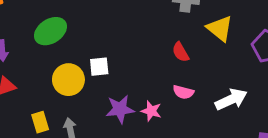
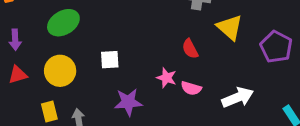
yellow circle: (68, 80) -> (60, 71), moved
pink star: (151, 111) -> (166, 78), moved

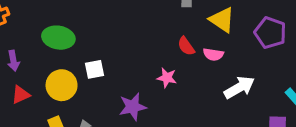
green ellipse: (63, 23) -> (58, 38), turned 48
white square: (110, 60) -> (94, 69), moved
pink semicircle: (191, 88) -> (213, 54), moved

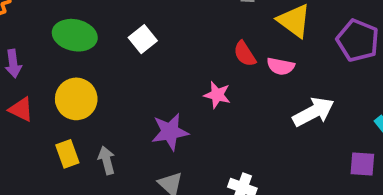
white square: (94, 69) -> (143, 39), moved, turned -30
red triangle: (21, 95) -> (21, 109), turned 48

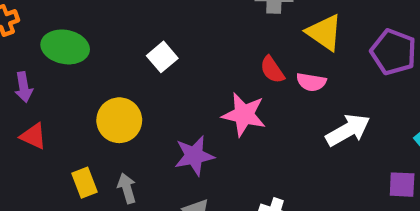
green ellipse: (75, 35) -> (65, 47), moved
pink star: (217, 95) -> (244, 115), size x1.5
yellow circle: (76, 99) -> (119, 120), moved

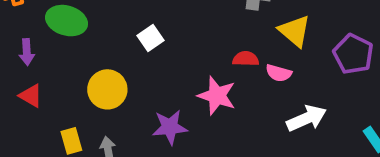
red semicircle: (272, 70) -> (246, 59), turned 120

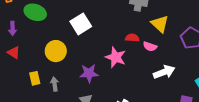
white square: (151, 38) -> (81, 24), size x1.5

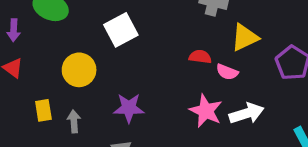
yellow triangle: (160, 24) -> (245, 37), turned 48
pink star: (116, 57) -> (206, 111), moved

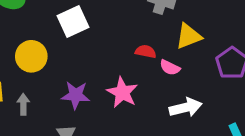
pink star: (206, 111) -> (122, 92), moved

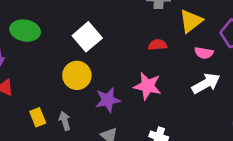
yellow circle: (31, 56) -> (77, 75), moved
pink semicircle: (170, 68) -> (204, 53), moved

